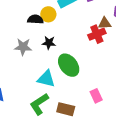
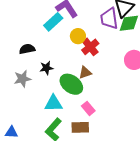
yellow circle: (48, 14) -> (78, 36), moved
brown triangle: (105, 23) -> (85, 73), moved
pink rectangle: (96, 96) -> (88, 108), moved

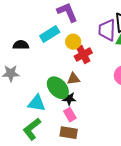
cyan rectangle: (53, 22) -> (50, 34), moved
black star: (46, 68) -> (69, 99), moved
brown rectangle: (80, 127) -> (69, 133), moved

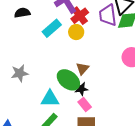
black semicircle: (21, 45) -> (22, 13), moved
red cross: (83, 54) -> (80, 16), moved
brown triangle: (73, 79) -> (82, 69), turned -32

